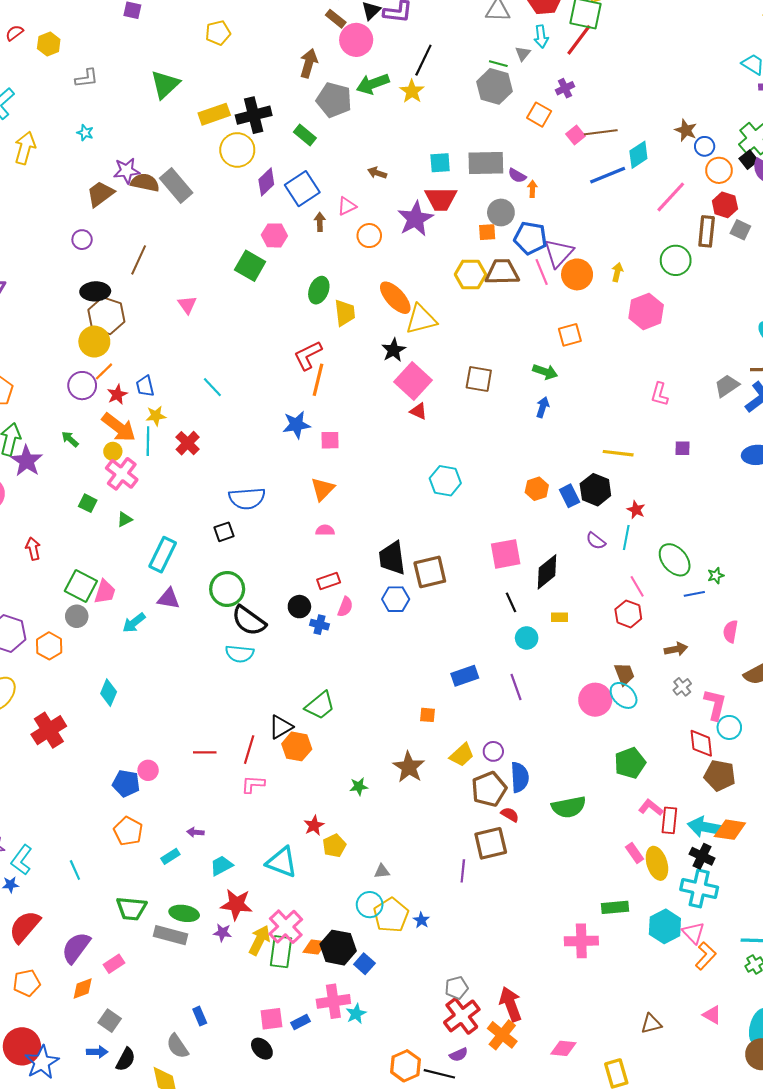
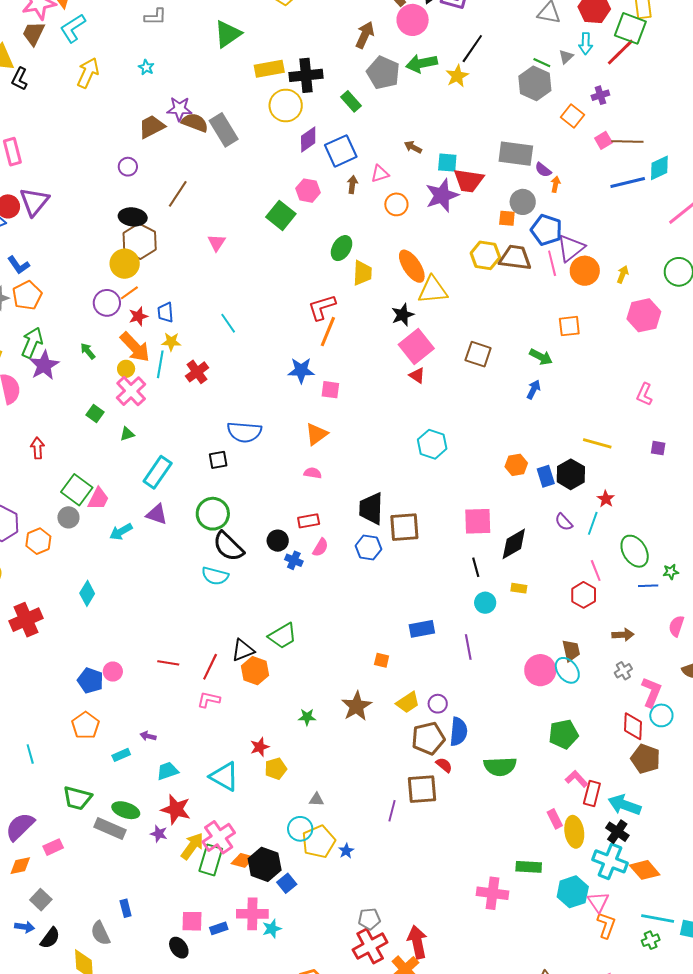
cyan square: (440, 163) -> (447, 163), moved
orange diamond: (730, 830) -> (645, 870), moved, turned 32
orange L-shape: (706, 956) -> (606, 925), turned -32

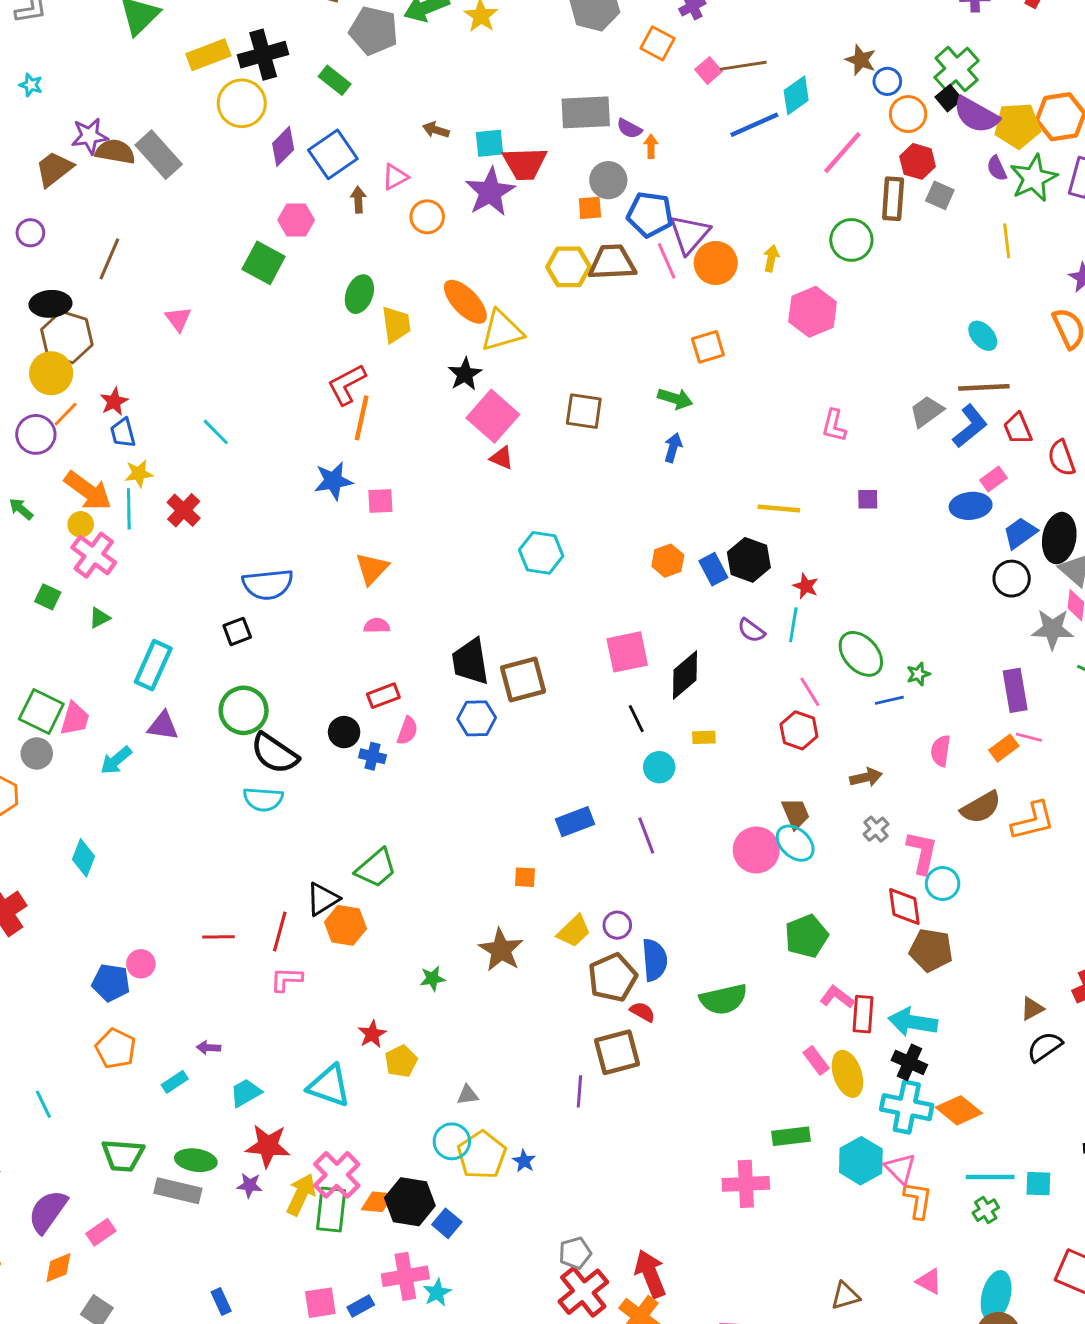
red star: (138, 316) -> (114, 402), moved

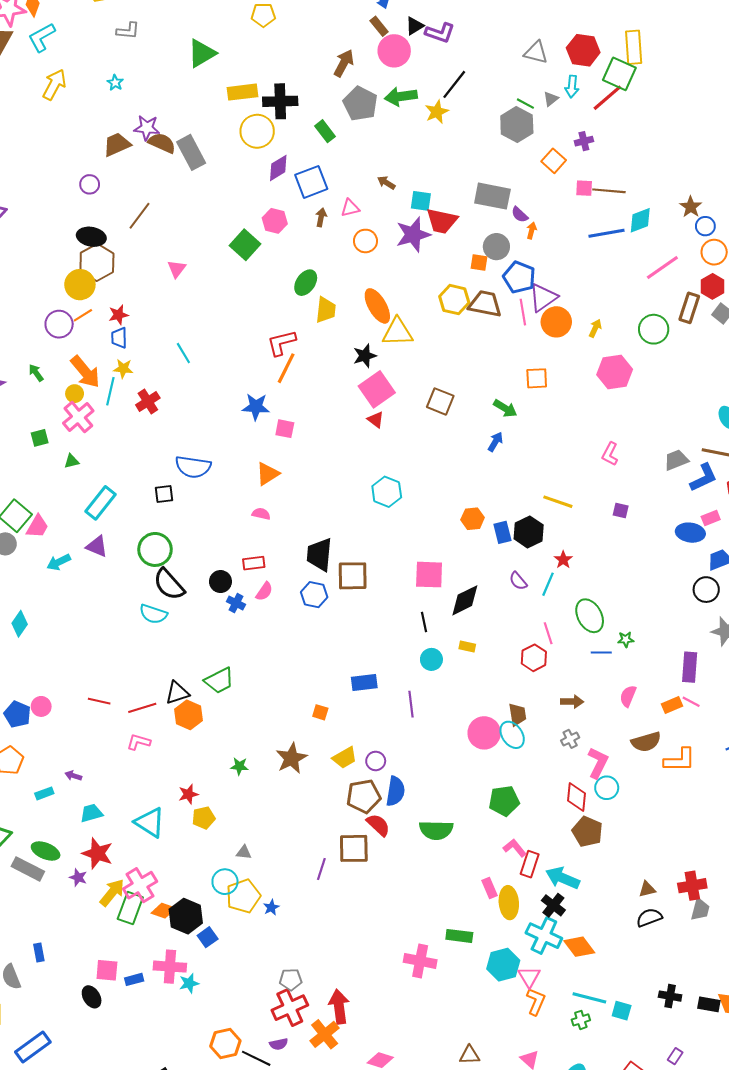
pink square: (709, 70) -> (584, 188), turned 30
green square: (48, 597) -> (40, 438), turned 36
red line: (280, 931) -> (142, 708), turned 44
red semicircle: (642, 1012) -> (378, 825), size x1.4

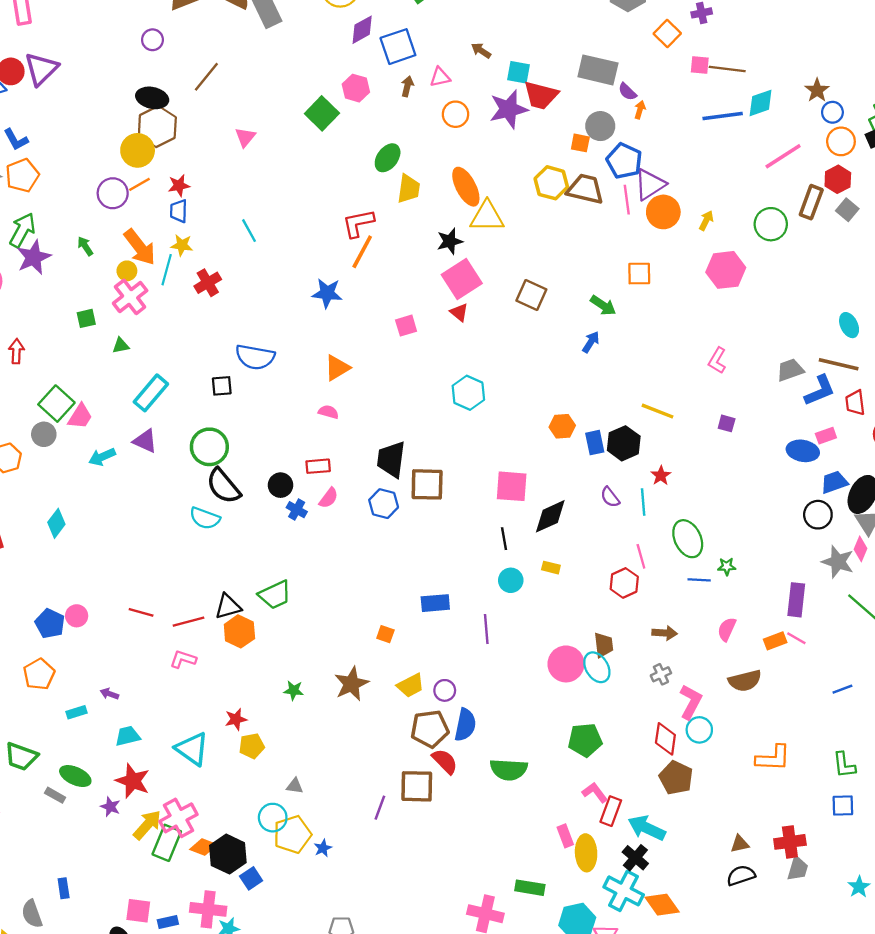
pink square: (285, 429) -> (406, 326), moved, turned -30
cyan line: (548, 584) -> (643, 502), turned -30
orange L-shape: (680, 760) -> (773, 758), moved
gray rectangle: (28, 869) -> (55, 795), size x0.6

